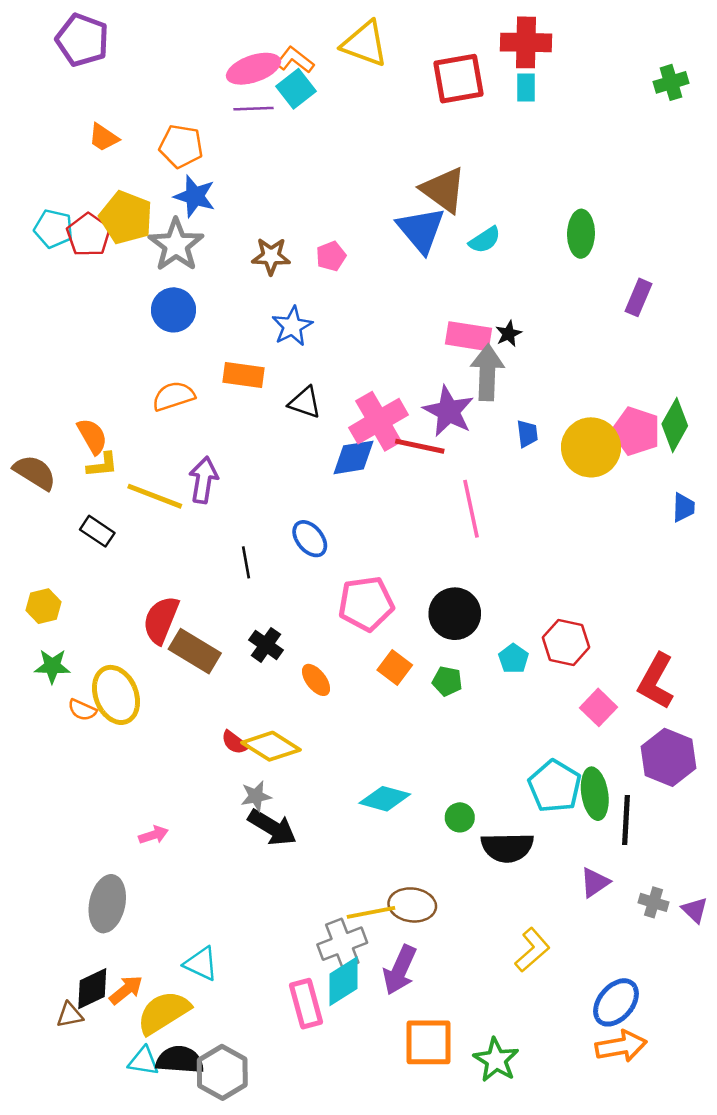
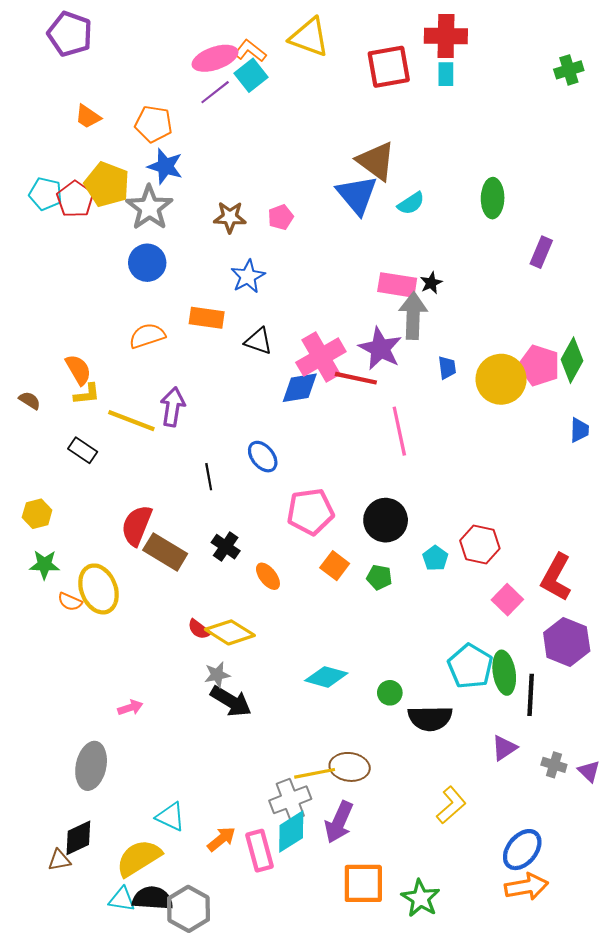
purple line: (254, 109) -> (215, 92), turned -36
brown semicircle: (35, 472) -> (30, 400), size x0.6
orange arrow: (126, 990) -> (221, 839), moved

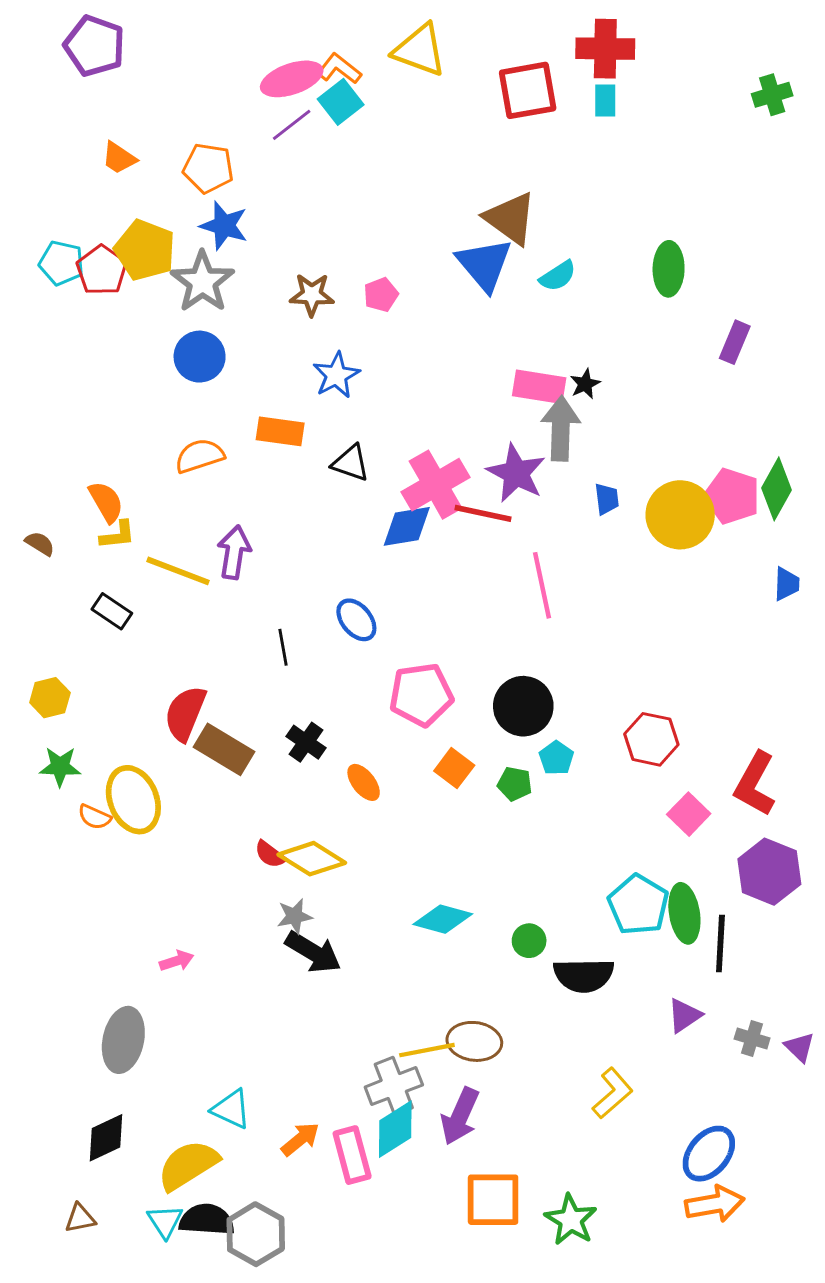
cyan pentagon: (435, 558) -> (556, 758), moved
brown triangle: (59, 860) -> (80, 1218), moved
cyan triangle: (122, 899) -> (165, 1221), turned 48

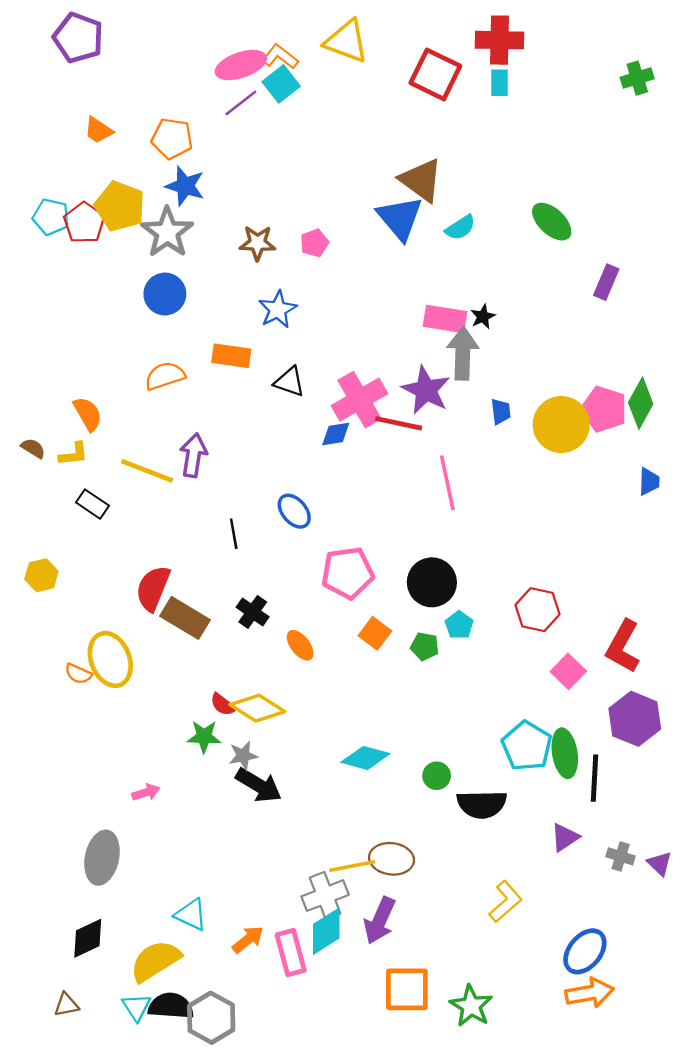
red square: (528, 90) -> (435, 74), turned 36
green ellipse: (669, 269) -> (552, 222), turned -48
blue diamond: (407, 526) -> (336, 434), size x0.7
yellow L-shape: (118, 535) -> (74, 454), moved
green star: (60, 767) -> (204, 737), moved

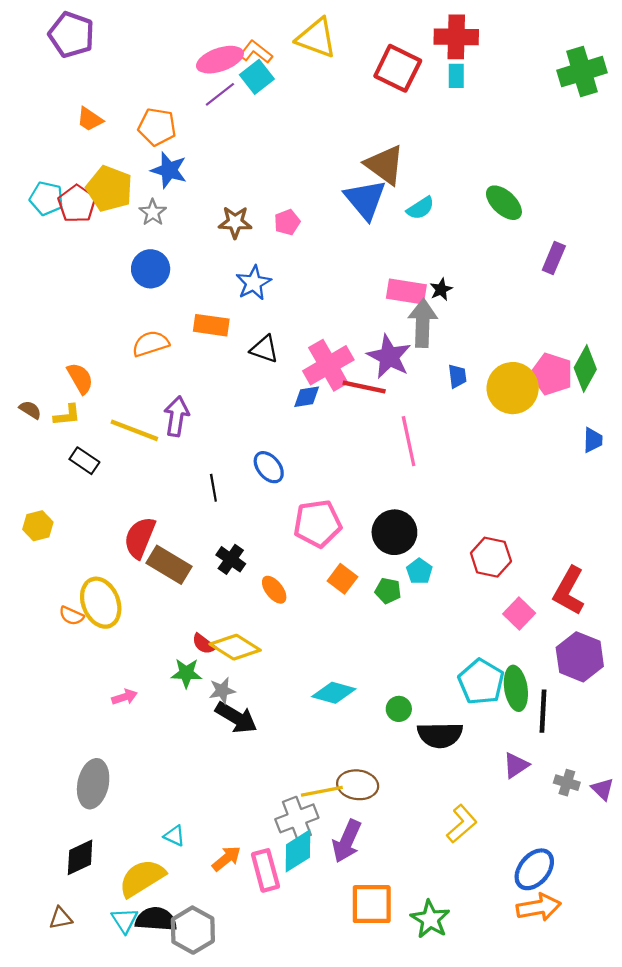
green cross: (637, 78) -> (582, 72), size x1.6
gray star: (167, 232) -> (153, 212), size x0.6
pink arrow: (146, 792) -> (125, 697), moved
cyan triangle: (191, 915) -> (174, 836), size x0.7

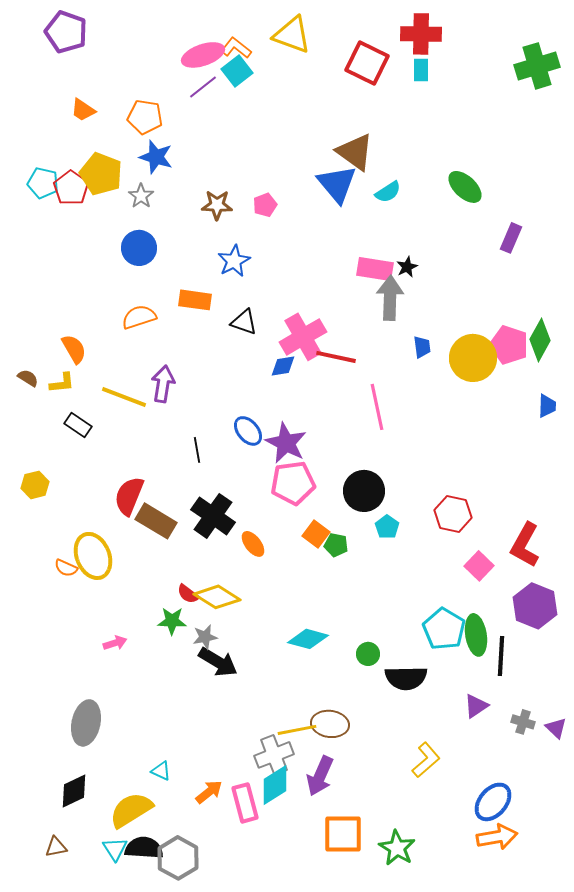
purple star: (389, 357) -> (286, 443), moved
black cross: (231, 559) -> (213, 516), size x1.6
green pentagon: (388, 591) -> (336, 545), moved

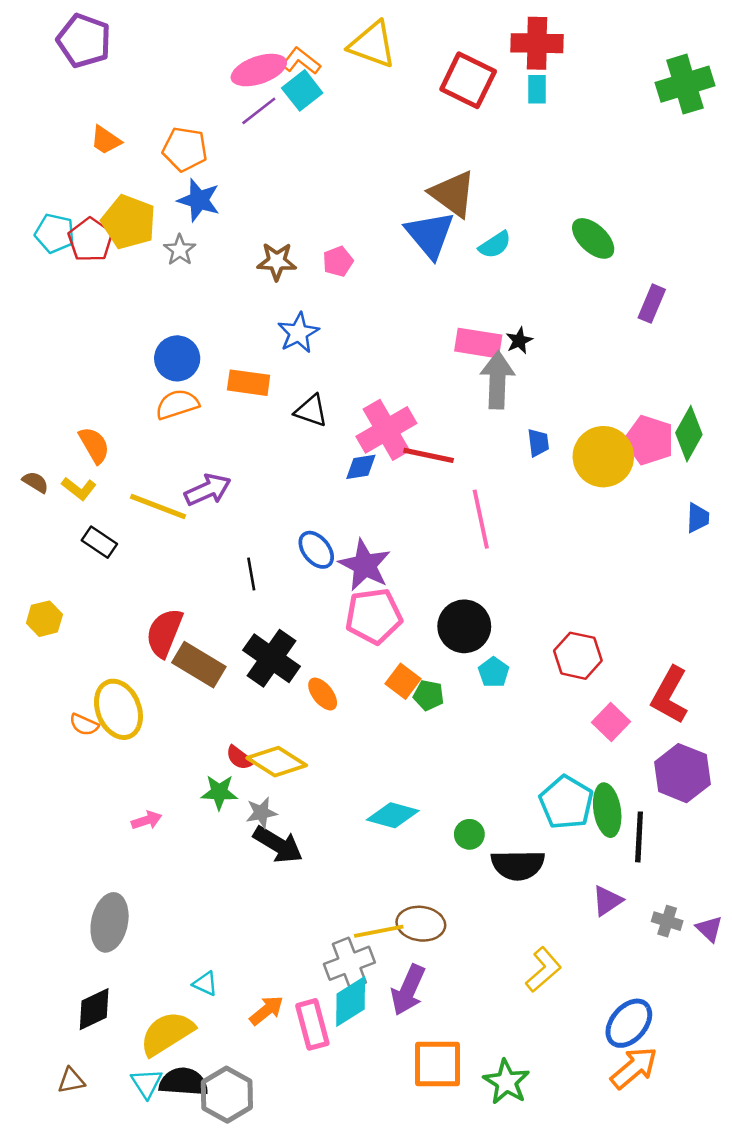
blue circle: (139, 248) -> (177, 358), moved
yellow L-shape: (62, 383) -> (79, 489), turned 44
purple arrow: (163, 384) -> (208, 490), turned 57
orange arrow: (497, 837) -> (634, 1068), turned -30

